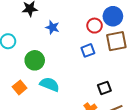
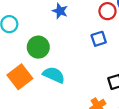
orange square: (20, 87) -> (20, 77), size x1.5

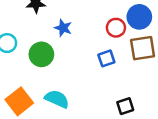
green circle: (38, 47) -> (41, 54), moved

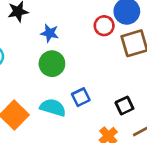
green circle: (41, 54) -> (52, 64), moved
blue square: (106, 58) -> (81, 97), moved

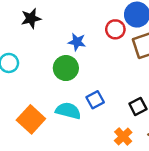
blue star: (50, 33) -> (77, 42), moved

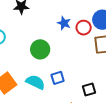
blue star: (77, 42) -> (64, 23), moved

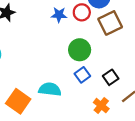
green circle: (40, 49) -> (80, 50), moved
blue square: (58, 78) -> (82, 75), moved

